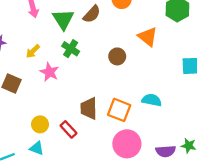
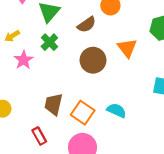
brown semicircle: (92, 14) -> (87, 25), moved
brown circle: (117, 56) -> (93, 60), size x1.5
red rectangle: (68, 129) -> (39, 136), moved

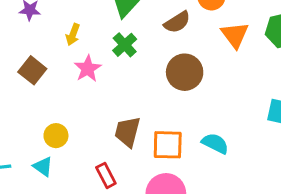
yellow arrow: (12, 36) -> (73, 35), turned -40
orange triangle: (127, 48) -> (235, 35), moved
orange square: (83, 113) -> (168, 145), turned -35

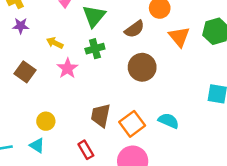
yellow arrow: (73, 35) -> (55, 43), turned 98
green cross: (125, 45) -> (95, 49), turned 30
orange square: (168, 145) -> (132, 124), turned -35

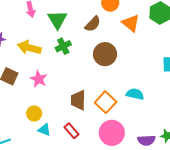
yellow arrow: (55, 43) -> (29, 48), size x1.6
pink star: (67, 68) -> (39, 79), moved
cyan triangle: (37, 145) -> (44, 130), moved

